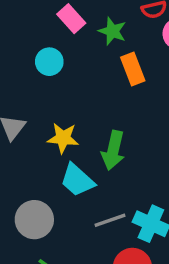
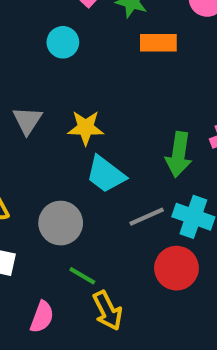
orange rectangle: (133, 69) -> (158, 43), turned -64
green arrow: (113, 150) -> (179, 154), moved

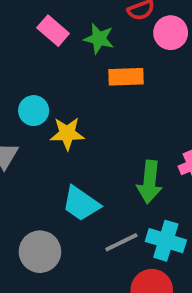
cyan circle: (63, 42) -> (34, 111), moved
yellow star: (86, 128) -> (67, 133), moved

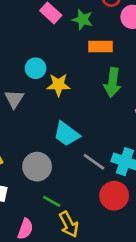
green arrow: (150, 182) -> (112, 82), moved
gray line: (121, 242) -> (94, 162), turned 60

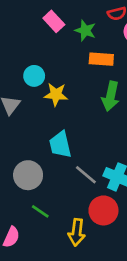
cyan trapezoid: (67, 134) -> (60, 145), turned 36
yellow arrow: (69, 224) -> (77, 232), moved, turned 30

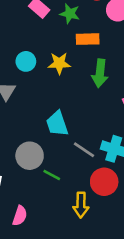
yellow star: (56, 94) -> (59, 63), moved
green line: (40, 211) -> (52, 175), moved

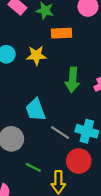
green arrow: (100, 73) -> (72, 80), moved
green line: (52, 175) -> (33, 167), moved

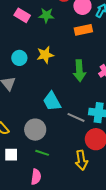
orange rectangle: (61, 33) -> (83, 30), moved
green line: (33, 167) -> (42, 153), moved

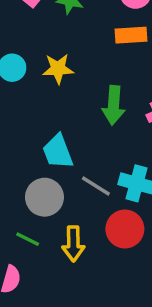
gray circle: (35, 130) -> (44, 197), moved
yellow arrow: (81, 160) -> (73, 244), moved

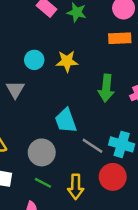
gray circle: (44, 197) -> (42, 152), moved

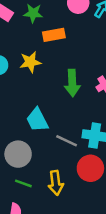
orange rectangle: (120, 38) -> (54, 35), moved

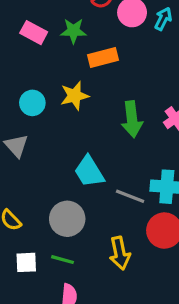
green line: (23, 183) -> (62, 260), moved

